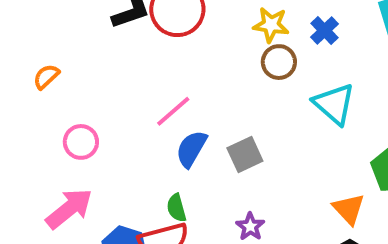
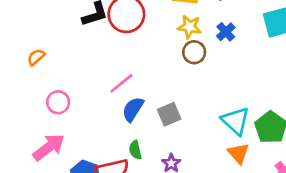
cyan triangle: (334, 104) -> (236, 121), moved
green semicircle: (176, 208) -> (135, 150), moved

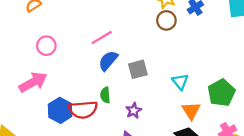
cyan triangle: (236, 121) -> (180, 82), moved, size x0.7

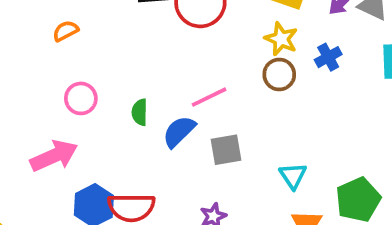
pink line: (102, 38) -> (209, 97), moved
green semicircle: (105, 95) -> (140, 112), moved

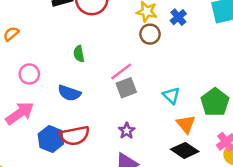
pink line: (209, 97) -> (121, 71), moved
green semicircle: (140, 112) -> (79, 54), moved
blue semicircle: (179, 132) -> (69, 93), moved, turned -105

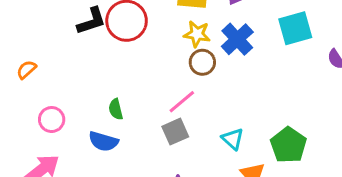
blue cross: (178, 17) -> (237, 39), size x1.5
green semicircle: (79, 54) -> (116, 109), moved
pink line: (121, 71) -> (182, 102), moved

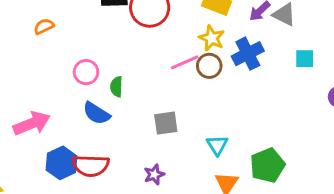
cyan square: (295, 28) -> (305, 59), size x0.6
pink line: (182, 102) -> (185, 62), moved
pink circle: (52, 120) -> (86, 72), moved

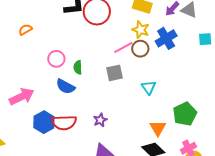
gray square: (166, 123) -> (115, 73), moved
cyan triangle: (217, 145) -> (149, 87), moved
purple star: (154, 174) -> (100, 120), moved

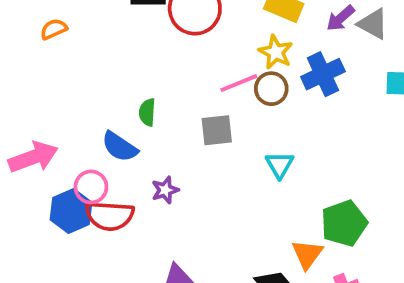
pink circle: (56, 59) -> (91, 187), moved
purple star: (100, 120) -> (165, 190), moved
orange triangle: (158, 128) -> (307, 254), moved

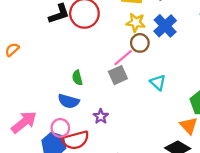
pink line: (239, 83) -> (123, 58), moved

